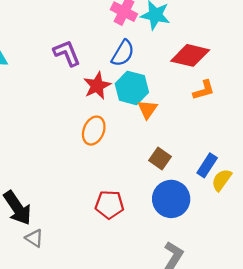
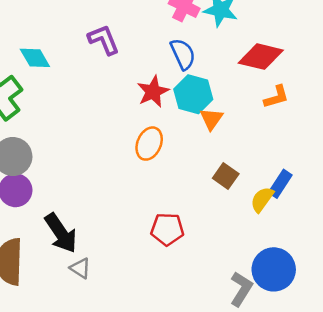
purple L-shape: (67, 53) -> (104, 40), moved
blue semicircle: (123, 53) -> (183, 54), turned -56
yellow semicircle: (222, 180) -> (262, 199), moved
blue circle: (171, 199) -> (274, 269), moved

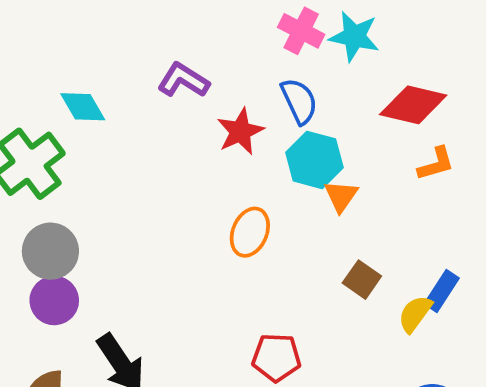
purple L-shape: (104, 40) -> (183, 80), turned -36
red star: (153, 92) -> (240, 131), moved

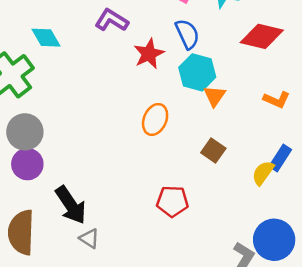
orange L-shape: (436, 164) -> (277, 100), moved, turned 40
brown square: (362, 280) -> (213, 150), moved

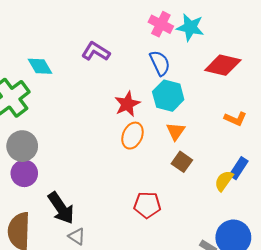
red star: (149, 54) -> (127, 104), moved
orange triangle: (215, 96) -> (176, 131), moved

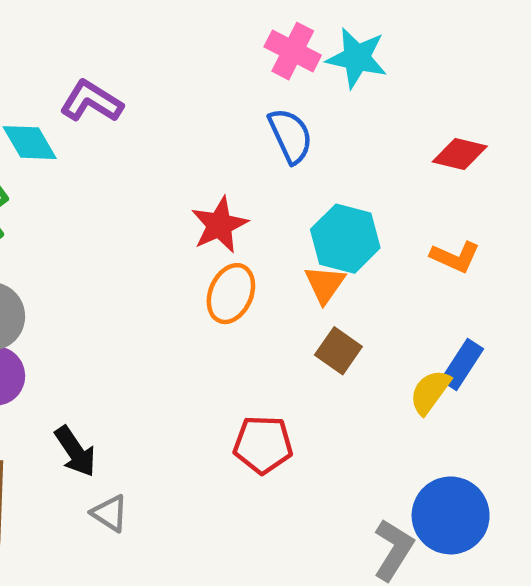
purple L-shape: (96, 52) -> (91, 101), moved
red diamond: (223, 65) -> (460, 154), moved, size x0.7
cyan hexagon: (168, 96) -> (345, 239), moved
black arrow: (61, 208) -> (75, 451), size x0.7

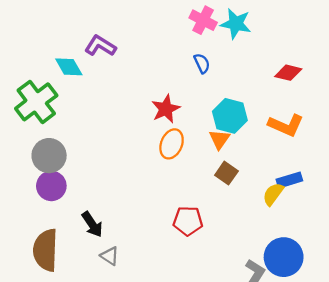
blue semicircle: (290, 136) -> (202, 63), size x0.7
orange L-shape: (455, 257) -> (286, 125), size x1.4
blue rectangle: (462, 364) -> (289, 180), turned 40

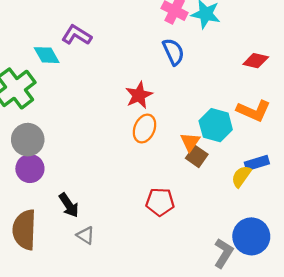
blue semicircle: (202, 63) -> (173, 52), size x1.4
cyan hexagon: (230, 116) -> (216, 125), moved
orange triangle: (219, 139) -> (190, 142), moved

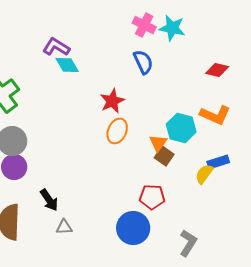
cyan diamond: (47, 55) -> (67, 65), moved
red pentagon: (160, 202) -> (152, 197), moved
gray triangle: (86, 235) -> (64, 227), turned -36
blue circle: (251, 236) -> (133, 228), moved

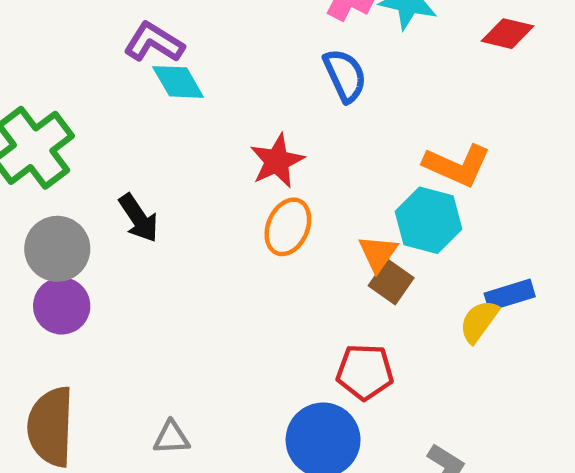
red diamond: (217, 70) -> (508, 34), moved
orange L-shape: (215, 115) -> (457, 165), moved
black arrow: (49, 200) -> (139, 218), moved

